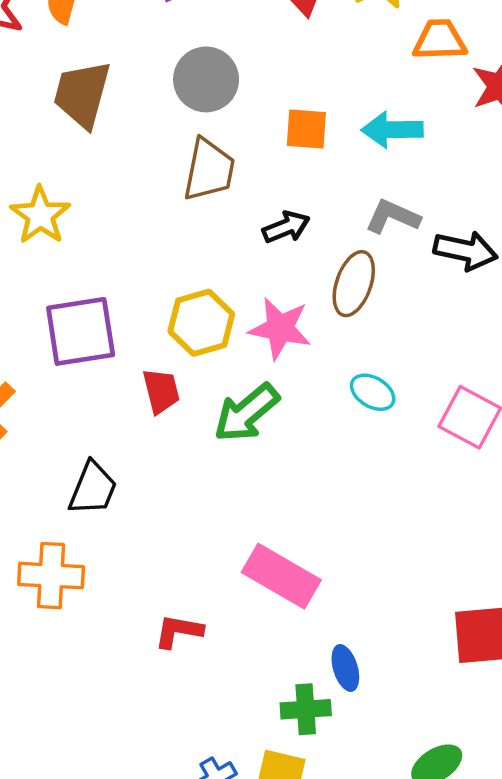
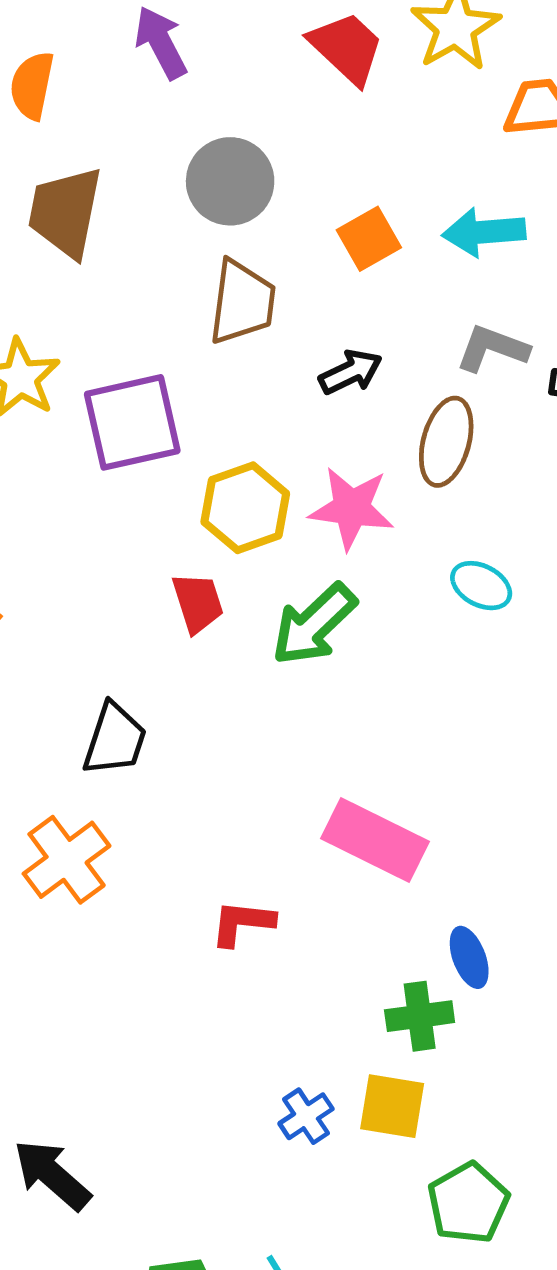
orange square: (306, 129) -> (369, 239), turned -30
purple square: (81, 331) -> (132, 422), moved
orange cross: (51, 576) -> (67, 860), turned -36

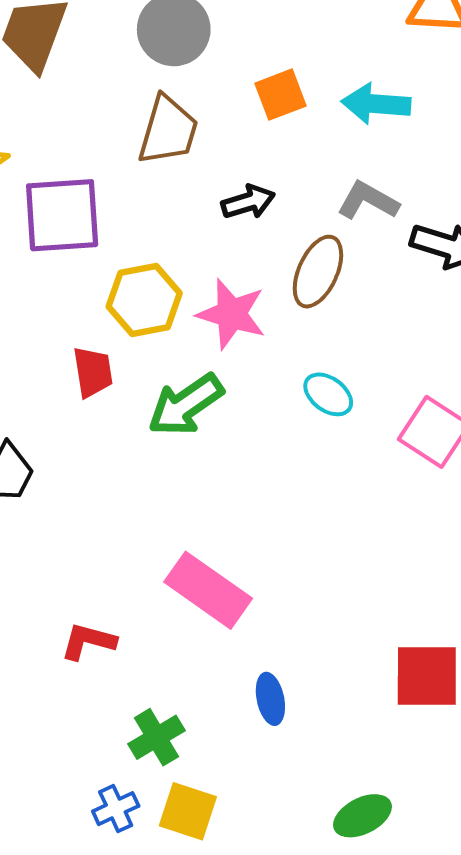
green cross: (420, 1016) -> (157, 737), moved, turned -32

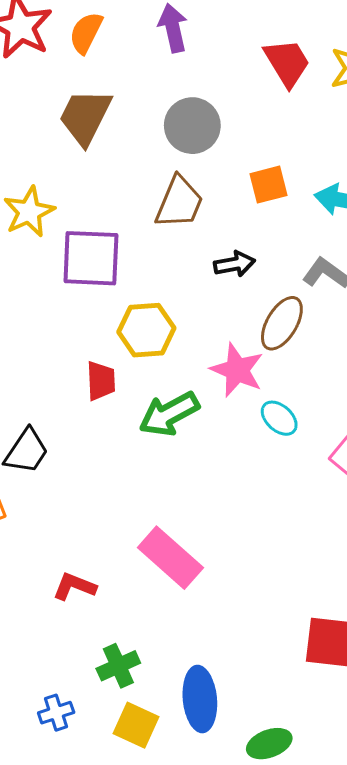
pink star: (231, 314) -> (237, 370), moved
blue ellipse: (270, 699) -> (200, 699), moved, size x1.6
blue cross: (116, 809) -> (56, 713), moved

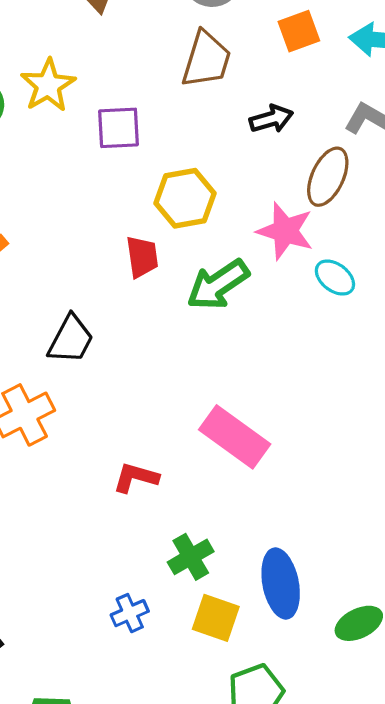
purple square: (91, 258) -> (119, 128), size x0.7

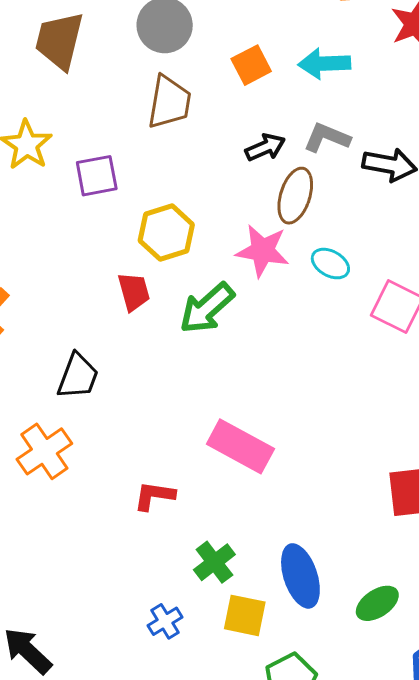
black arrow: (271, 119) -> (265, 147), moved
cyan ellipse: (335, 278) -> (330, 264), moved

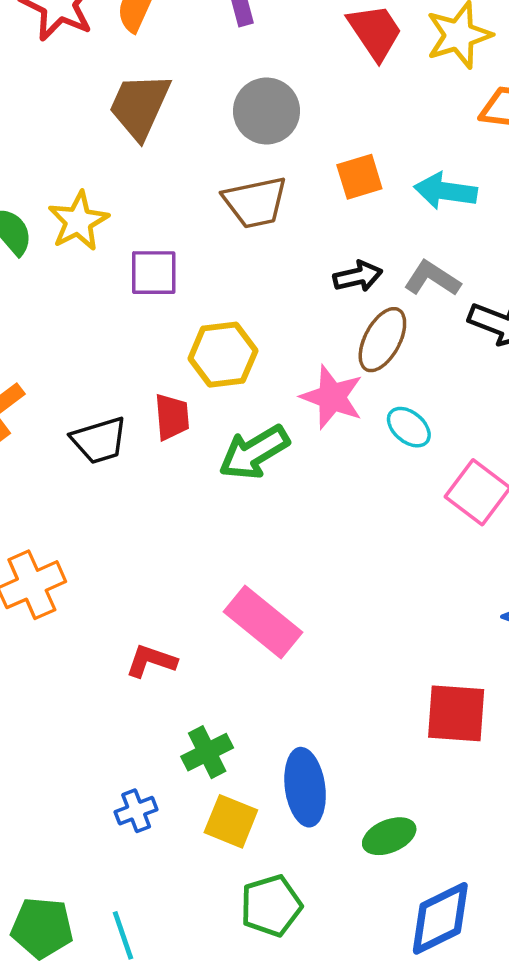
brown trapezoid: (169, 102) -> (255, 202), turned 58
black trapezoid: (78, 376) -> (99, 440), moved, turned 42

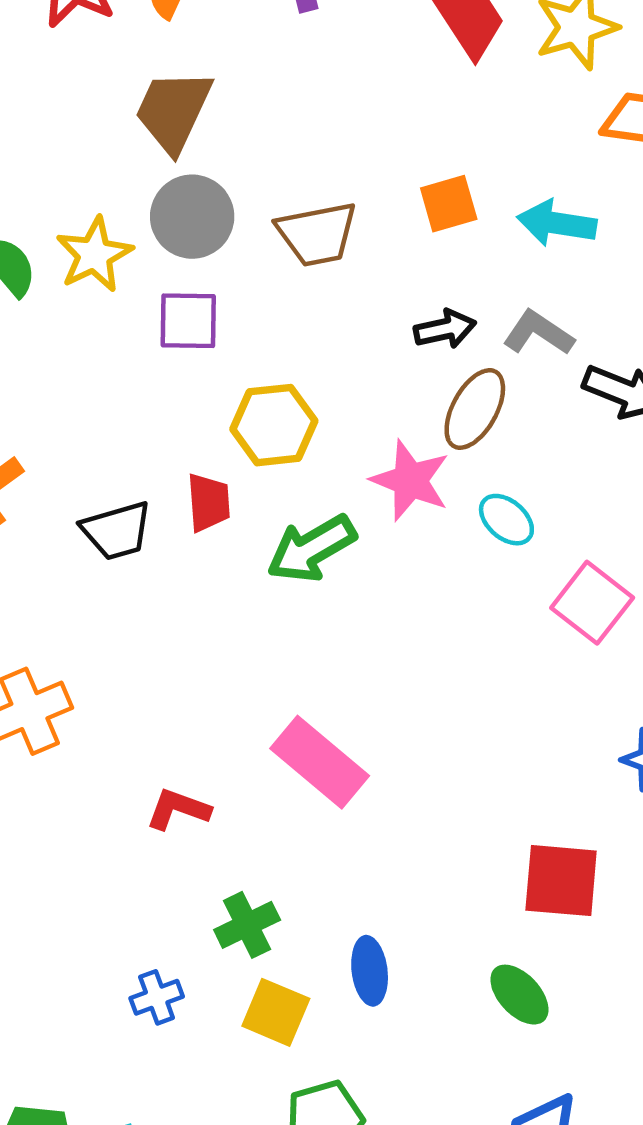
gray circle: (267, 111) -> (192, 217), moved
blue ellipse: (305, 787) -> (370, 971), size x0.7
green ellipse: (389, 836) -> (519, 995), moved, turned 69

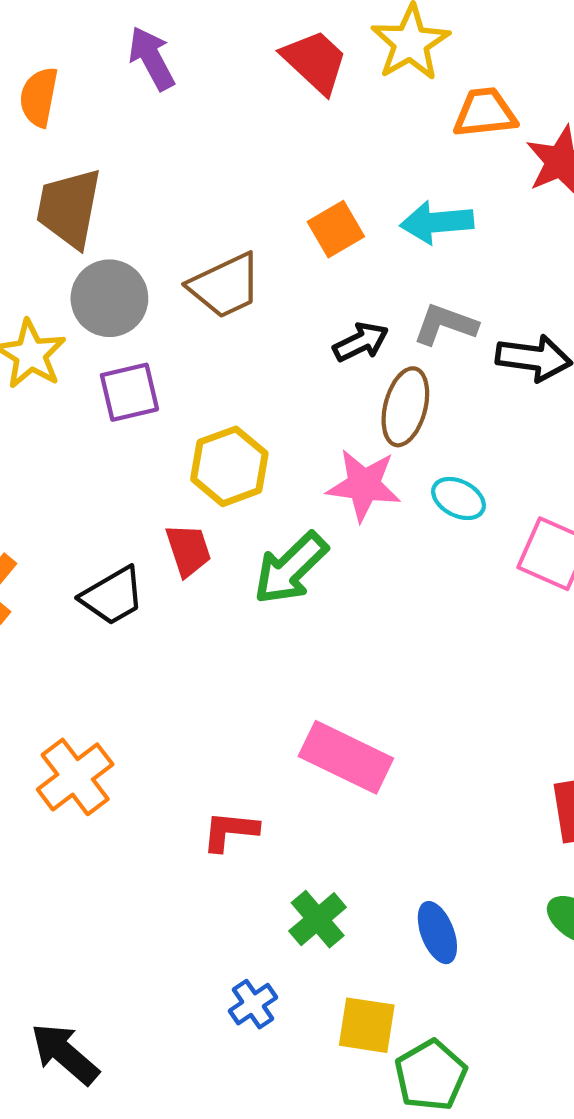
yellow square: (276, 1012) -> (367, 1025), moved

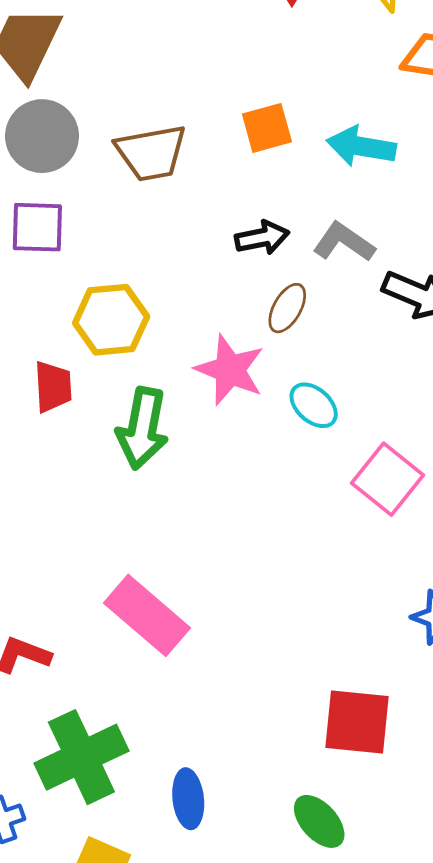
brown ellipse: (405, 407) -> (287, 308), size x0.7
green arrow: (291, 568) -> (142, 428), turned -50
green cross: (318, 919) -> (81, 757), size x1.6

